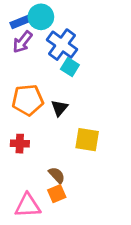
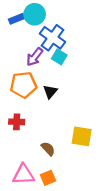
purple arrow: (22, 42) -> (35, 57), moved
yellow square: (87, 140) -> (82, 136), moved
orange square: (57, 194) -> (48, 178), moved

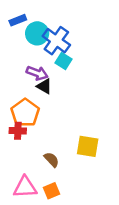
cyan circle: (35, 14) -> (37, 33), moved
purple arrow: (35, 57) -> (37, 73), moved, turned -108
orange pentagon: (23, 85) -> (25, 113), moved, turned -30
black triangle: (50, 92) -> (44, 86), moved, turned -40

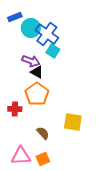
orange pentagon: (25, 113) -> (37, 94), moved

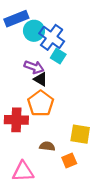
blue rectangle: (15, 17) -> (16, 19), size x1.5
red cross: (15, 109) -> (16, 120), size x1.5
brown semicircle: (43, 133) -> (47, 146), turned -40
orange square: (43, 159) -> (69, 161), moved

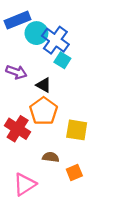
purple arrow: (34, 67) -> (16, 72), moved
red cross: (16, 120) -> (18, 129), turned 30
yellow square: (80, 134) -> (77, 130), moved
pink triangle: (23, 172) -> (25, 184), turned -30

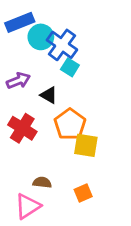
purple arrow: (16, 72) -> (18, 81), turned -42
orange pentagon: (44, 111) -> (70, 124), moved
red cross: (18, 129) -> (22, 128), moved
brown semicircle: (51, 157) -> (42, 182), moved

